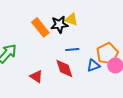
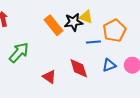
blue line: (72, 49) -> (93, 42), moved
orange pentagon: (107, 53) -> (114, 31), moved

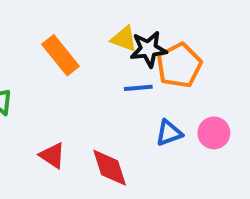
black star: (73, 22) -> (148, 49), moved
red diamond: (79, 68) -> (110, 168), moved

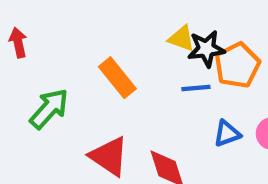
orange rectangle: (61, 55) -> (117, 78), moved
red triangle: (52, 155) -> (109, 156), size x1.5

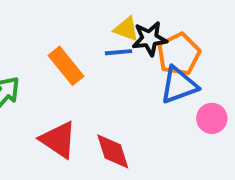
blue line: (196, 88) -> (119, 52), moved
blue triangle: (227, 134) -> (179, 85), moved, size x1.5

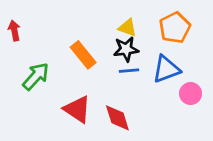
black star: (150, 39) -> (126, 49), moved
blue line: (119, 52) -> (129, 71), moved
orange pentagon: (179, 54) -> (175, 28), moved

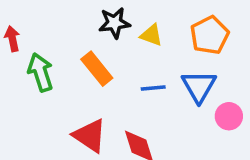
black star: (126, 49) -> (114, 23), moved
blue triangle: (166, 69) -> (199, 86), turned -40
green arrow: (36, 76) -> (40, 72), moved, turned -60

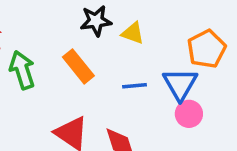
orange pentagon: (210, 35) -> (206, 49), moved
pink circle: (229, 116) -> (189, 114), moved

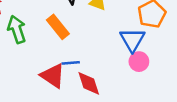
blue line: (135, 86) -> (71, 63), moved

